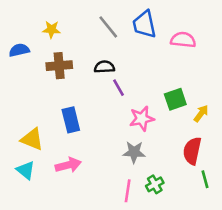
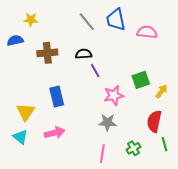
yellow star: (51, 29) -> (31, 20), moved
yellow triangle: (32, 139) -> (26, 112), turned 42
green cross: (155, 184) -> (133, 148), moved

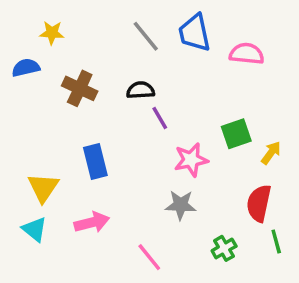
brown cross: (47, 53) -> (80, 88), turned 30
pink line: (102, 153) -> (149, 257), moved, turned -48

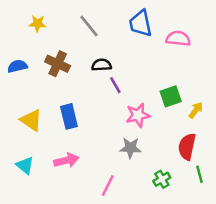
gray line: (146, 36) -> (89, 26), moved
blue semicircle: (26, 68) -> (17, 66), moved
yellow triangle: (43, 188) -> (31, 120), moved, turned -30
pink line: (149, 257) -> (108, 186), turned 65

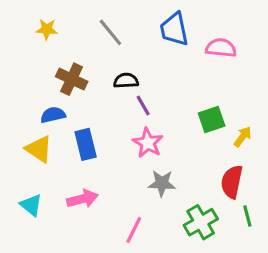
blue semicircle: (17, 66) -> (53, 115), moved
pink star: (138, 115) -> (148, 143), moved, turned -30
green cross: (162, 179) -> (201, 222), size x1.5

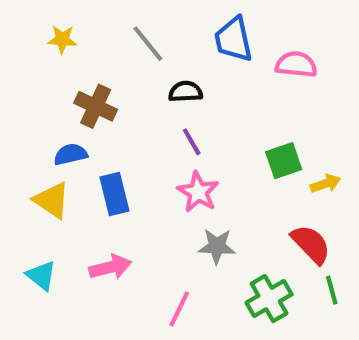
black semicircle: (126, 81) -> (185, 92), moved
yellow arrow: (243, 137) -> (325, 184), turned 35
red semicircle: (232, 182) -> (311, 244), turned 124

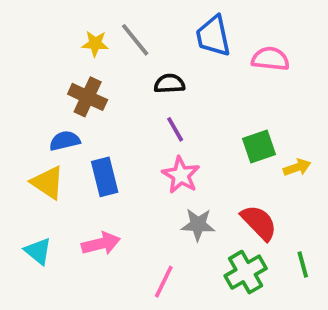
yellow star: (62, 39) -> (95, 44), moved
red semicircle: (311, 244) -> (259, 223), moved

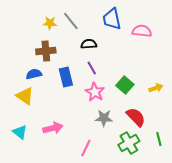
brown cross: (88, 97) -> (46, 51), turned -30
green square: (259, 146) -> (125, 85), moved, turned -30
blue rectangle: (105, 177) -> (66, 77), moved

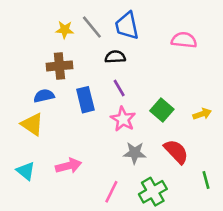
blue trapezoid: (112, 19) -> (127, 26), moved
green cross: (129, 143) -> (153, 192), moved

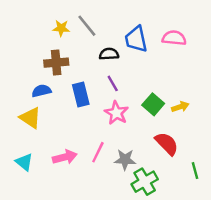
blue trapezoid: (127, 26) -> (136, 39), moved
yellow arrow: (202, 114) -> (180, 107), moved
gray star: (135, 153) -> (125, 160), moved
pink line: (111, 192) -> (98, 152), moved

